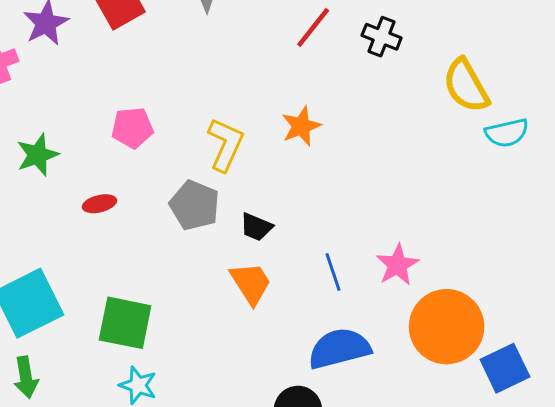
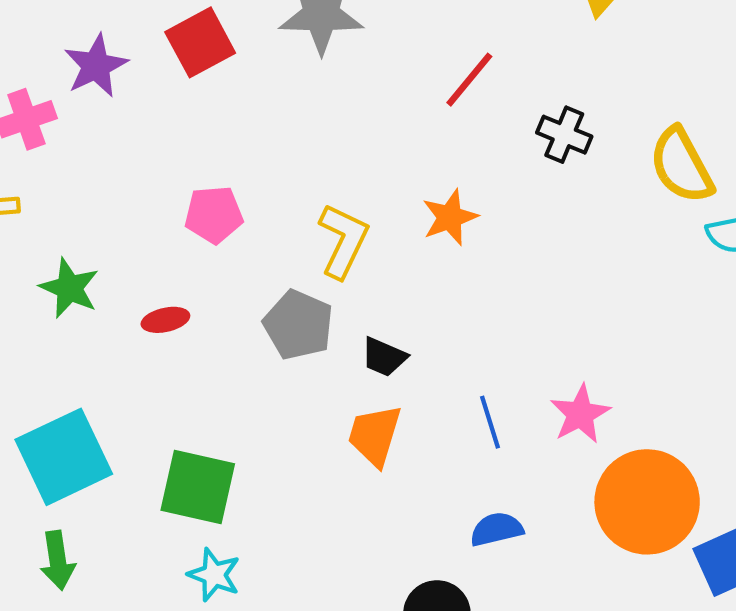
black cross: (382, 37) -> (564, 135), moved
green star: (38, 155) -> (69, 288), moved, turned -30
orange trapezoid: (251, 283) -> (375, 435), turned -132
blue semicircle: (339, 348) -> (497, 529), size x0.6

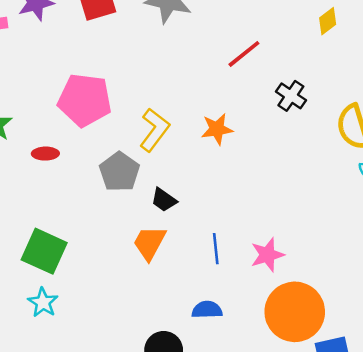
pink pentagon: (214, 215) -> (85, 100), size x1.6

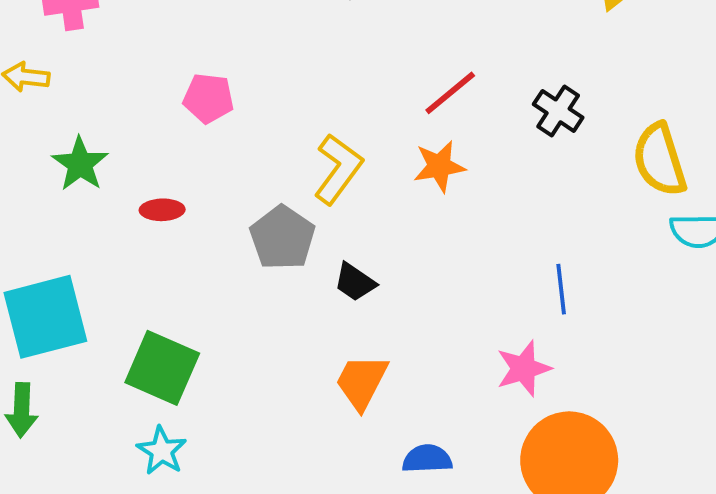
red line: (244, 54) -> (450, 93), moved
pink pentagon: (85, 100) -> (208, 98), moved, size x0.6
orange trapezoid: (149, 243) -> (362, 382), moved
blue line: (216, 249) -> (561, 289), moved

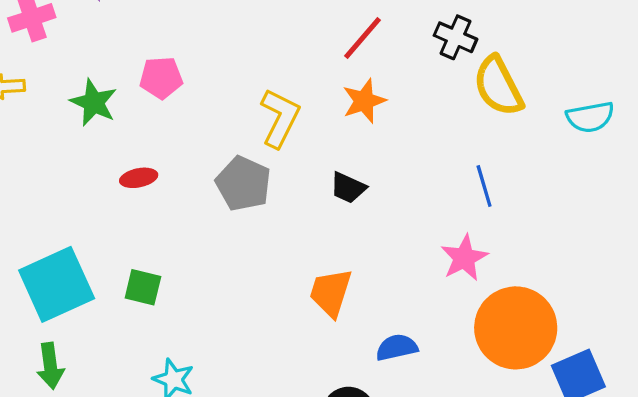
yellow semicircle: (660, 160) -> (498, 86), moved
green star: (80, 164) -> (94, 103), moved
black trapezoid: (355, 282) -> (348, 188), moved
green square: (162, 368) -> (143, 287), moved, size x0.6

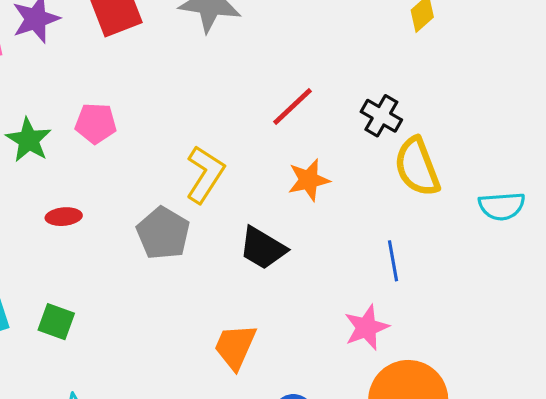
orange star: (364, 101) -> (309, 180), moved
black trapezoid: (348, 188) -> (263, 248), size x1.4

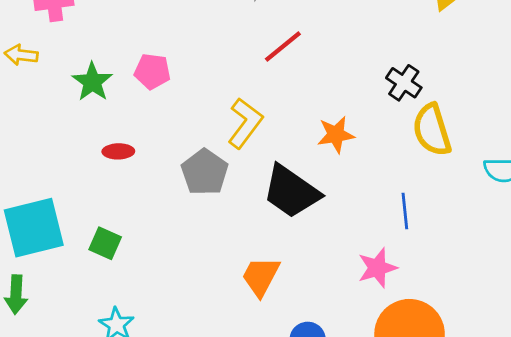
red line: (293, 107) -> (283, 47), moved
black trapezoid: (263, 248) -> (291, 192), size x1.4

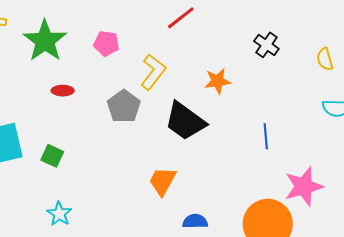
pink pentagon: (152, 71) -> (106, 43), moved
green star: (92, 82) -> (45, 41), size x1.5
yellow semicircle: (432, 130) -> (325, 59), moved, size x0.6
pink star: (377, 268) -> (304, 186), moved, size x1.4

